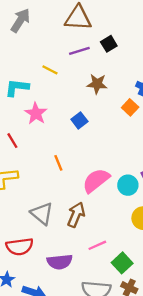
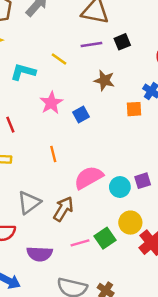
orange square: (130, 107) -> (134, 109), turned 35
pink star: (36, 113) -> (51, 103), moved
gray triangle: (42, 214) -> (29, 203), turned 35
green square: (122, 263) -> (105, 238), moved

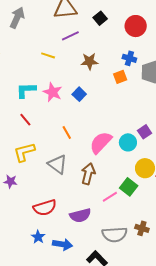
black square: (122, 42) -> (100, 18), moved
cyan L-shape: (23, 72) -> (26, 90), moved
gray triangle: (29, 203) -> (57, 164), moved, turned -30

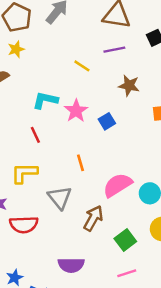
green square: (129, 187) -> (125, 240), moved
pink line: (110, 197) -> (127, 273), moved
red semicircle: (45, 208) -> (24, 225), moved

